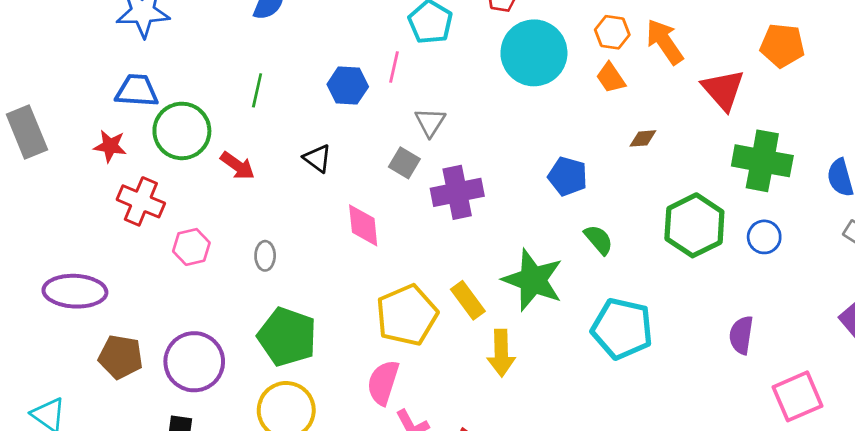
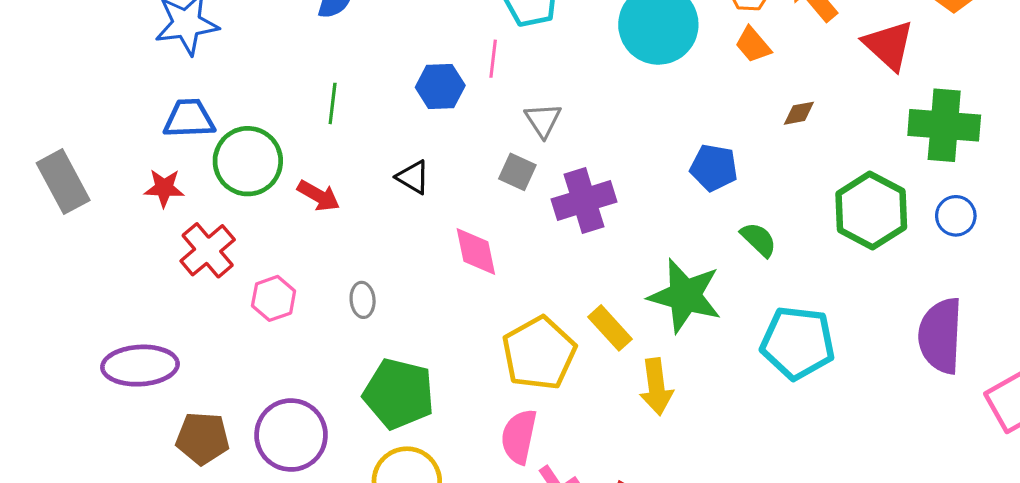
red cross: (141, 201) -> (208, 250), turned 33
purple semicircle: (741, 335) -> (940, 336), size x1.6

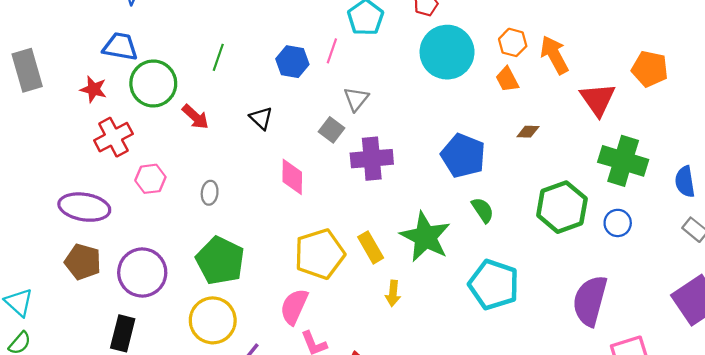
blue pentagon: (714, 168) -> (463, 156), size x1.4
purple ellipse: (140, 366) -> (84, 207), moved
yellow arrow: (656, 387) -> (393, 293), size x0.7

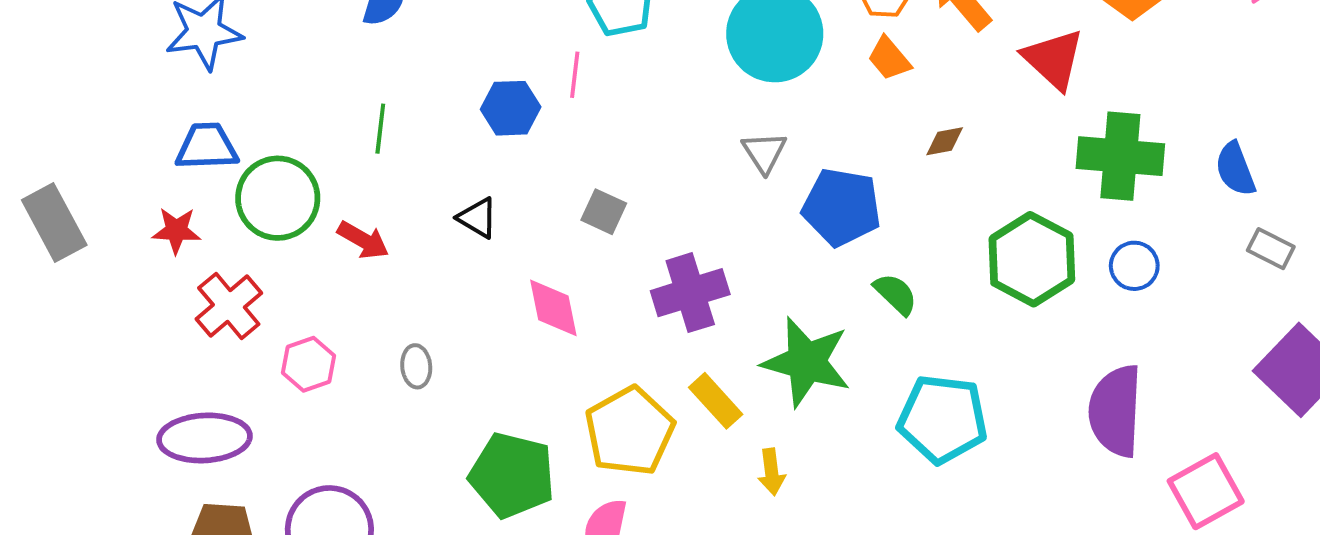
gray triangle: (356, 99) -> (764, 152), moved
purple cross: (372, 159) -> (690, 293), moved
green pentagon: (220, 261) -> (512, 475), moved

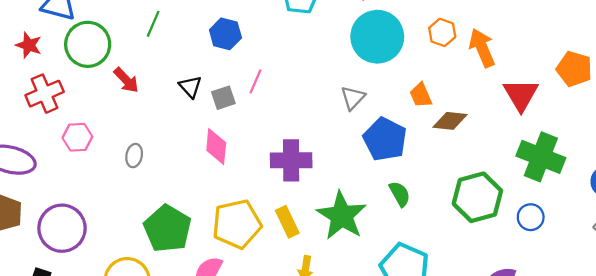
orange trapezoid: (889, 58) -> (421, 95), moved
pink line: (575, 75) -> (255, 81), moved
brown diamond: (945, 141) -> (450, 121), size x1.5
gray square: (604, 212) -> (223, 98), moved, turned 30

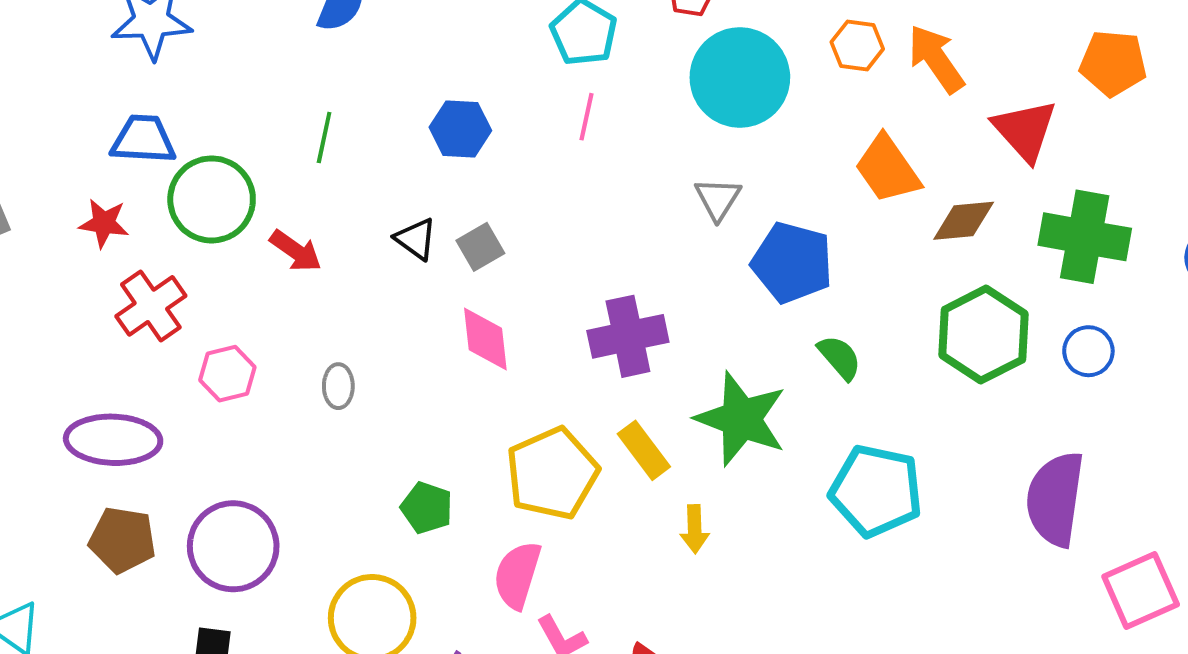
pink line: (255, 81) -> (587, 117), moved
orange trapezoid: (421, 95) -> (888, 169), moved, size x1.5
brown diamond: (450, 121) -> (964, 221), moved
green pentagon: (167, 229) -> (427, 508), size x0.6

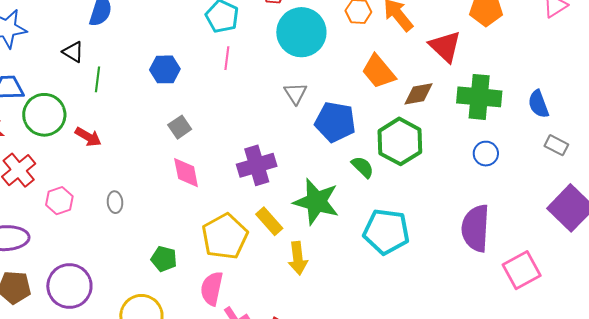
black triangle: (416, 239) -> (73, 52), moved
green hexagon: (983, 335) -> (400, 141), moved
yellow arrow: (695, 529) -> (298, 258), size x1.4

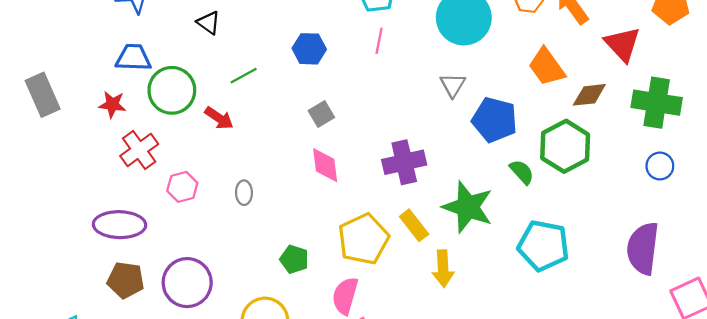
green line: (98, 79) -> (244, 76), moved, turned 50

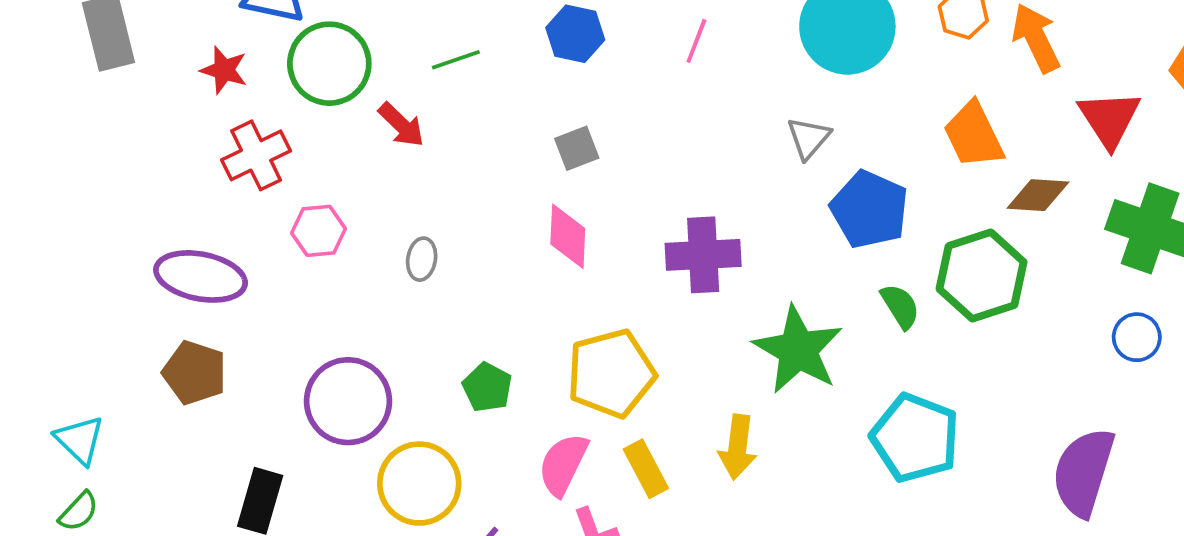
yellow rectangle: (414, 225) -> (646, 469), moved
purple circle: (187, 283) -> (348, 401), moved

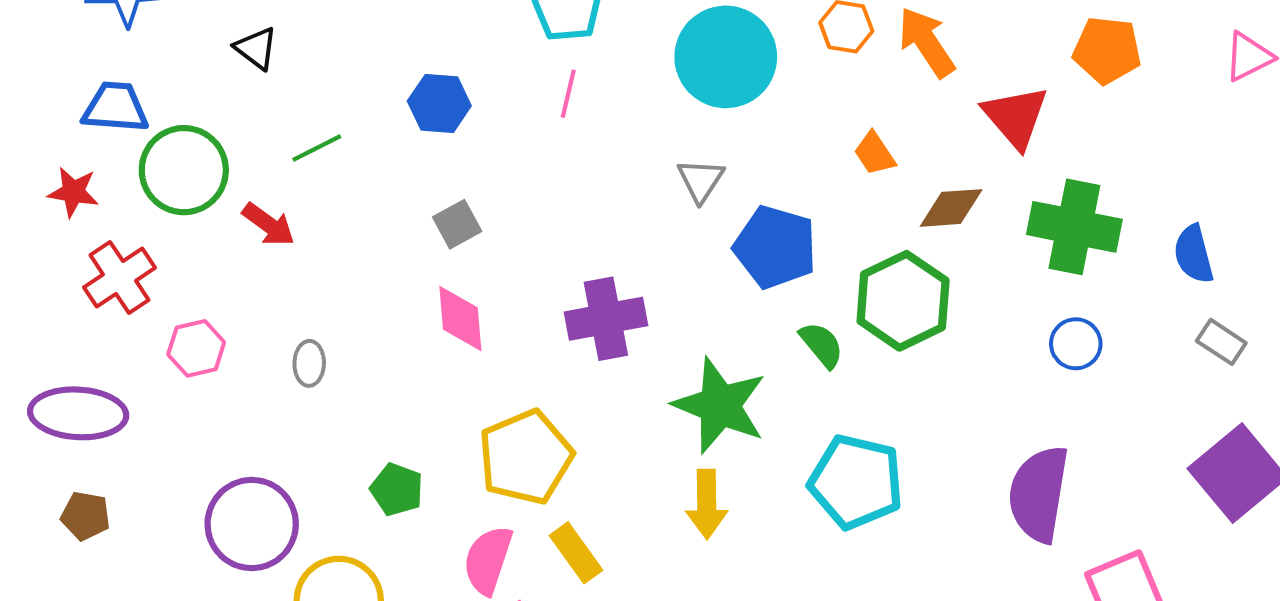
orange trapezoid: (974, 135) -> (875, 153), size x0.6
brown pentagon: (195, 373) -> (86, 516), size x0.7
yellow arrow: (738, 447) -> (707, 504), moved

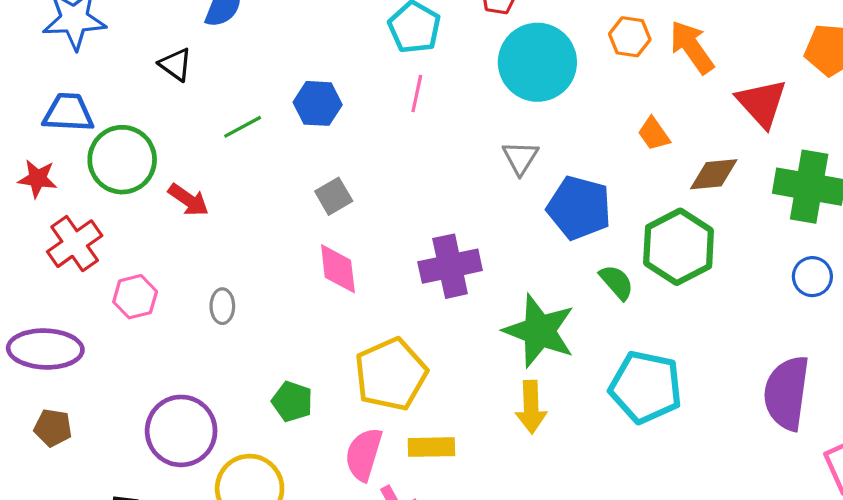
green line: (317, 148) -> (243, 127), moved
yellow rectangle: (576, 553) -> (431, 447), turned -54

